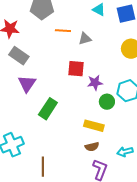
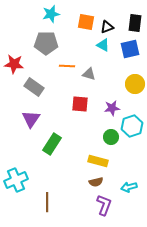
gray triangle: (85, 39) -> (89, 74), turned 32
gray rectangle: (19, 56) -> (34, 87), moved
purple star: (95, 83) -> (112, 108), moved

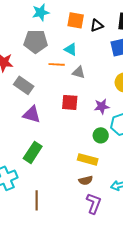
cyan triangle: (103, 45) -> (71, 49), moved
purple triangle: (31, 119) -> (32, 114), moved, turned -48
green rectangle: (52, 144) -> (33, 152), moved

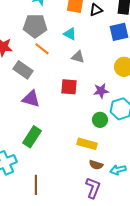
orange line: (57, 64) -> (42, 49), moved, turned 35
brown semicircle: (86, 180) -> (96, 165), moved, turned 32

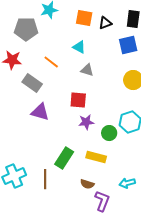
gray pentagon: (35, 26) -> (26, 29), moved
purple star: (101, 91) -> (86, 122), moved
green rectangle: (32, 137) -> (64, 158), moved
brown semicircle: (96, 165) -> (87, 184), moved
brown line: (36, 185) -> (45, 179), moved

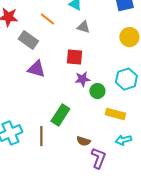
green circle: (109, 133) -> (97, 91), moved
yellow rectangle: (96, 157) -> (115, 114), moved

